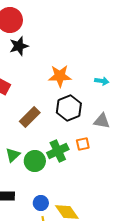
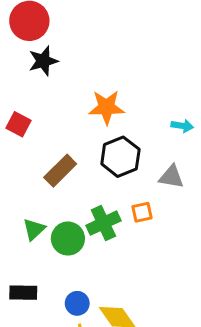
cyan arrow: (102, 81) -> (182, 126), moved

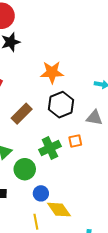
green circle: (68, 239) -> (25, 169), moved
blue circle: (77, 303) -> (41, 193), moved

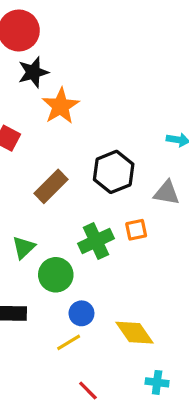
orange star: (52, 72) -> (61, 106), moved, turned -30
yellow diamond: (59, 210) -> (135, 333), moved
yellow line: (36, 222) -> (69, 342), moved, turned 70

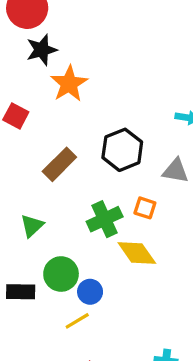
orange square: (136, 230) -> (145, 208), turned 30
green circle: (56, 275) -> (61, 274), moved
yellow diamond: (135, 333) -> (137, 253), moved

